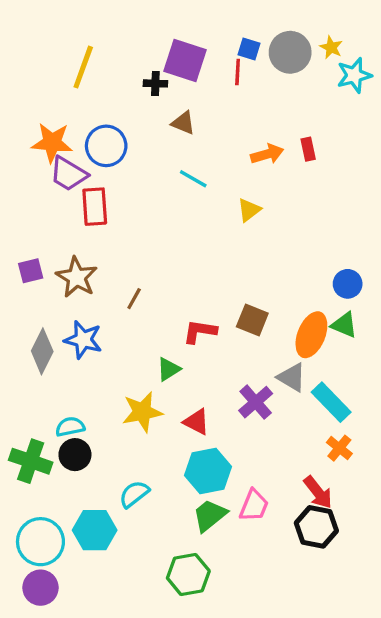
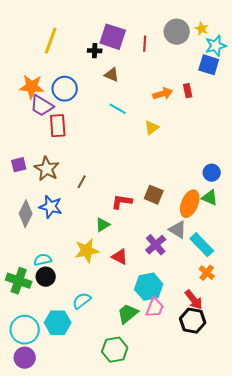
blue square: (249, 49) -> (209, 65), moved, size x1.5
cyan hexagon: (208, 471) -> (149, 287), moved

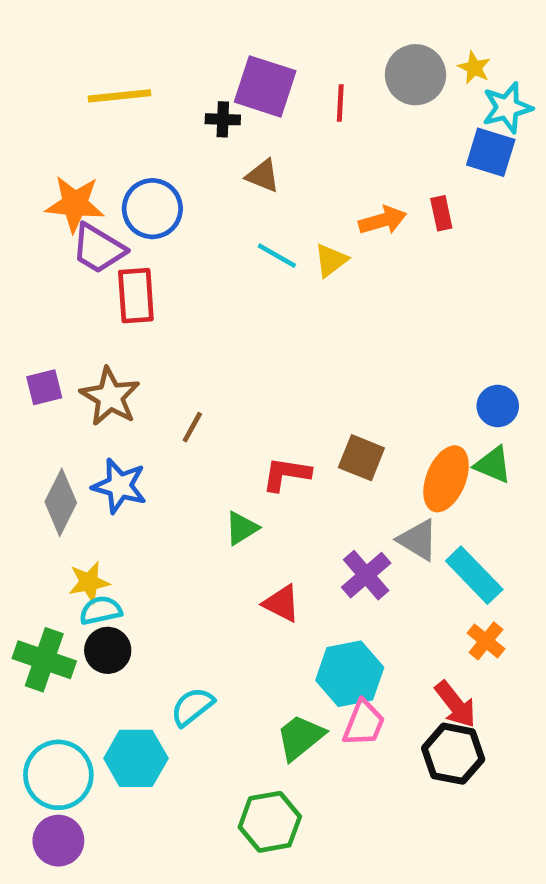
yellow line: (51, 41) -> (119, 96), turned 64
yellow triangle: (152, 128) -> (331, 260), moved
yellow star: (87, 251) -> (89, 582), moved, size x0.7

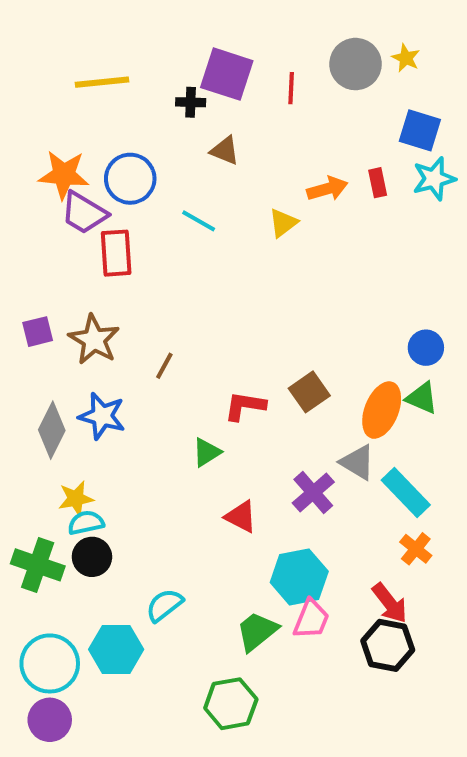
cyan star: (507, 108) -> (434, 179), moved
cyan line: (277, 256) -> (199, 221), moved
brown square: (361, 458) -> (309, 392), turned 33

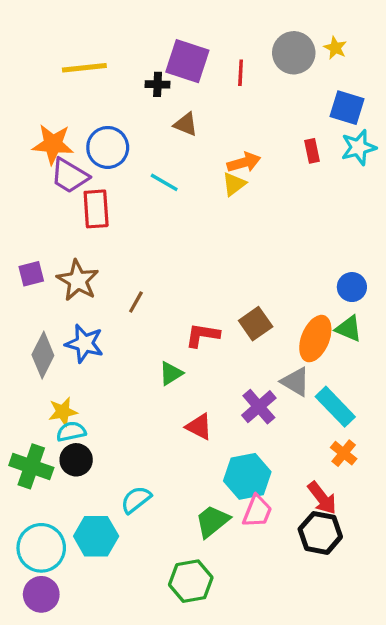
orange arrow: (327, 189) -> (244, 162), moved

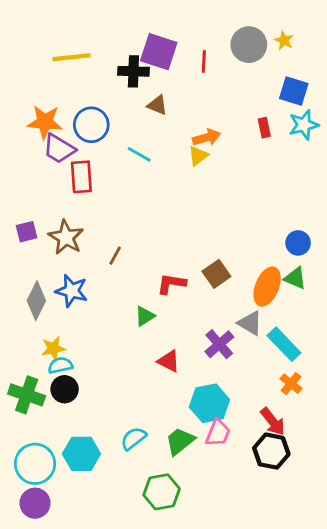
black cross: (158, 84) -> (133, 71), size x1.5
cyan semicircle: (136, 500) -> (133, 438), moved

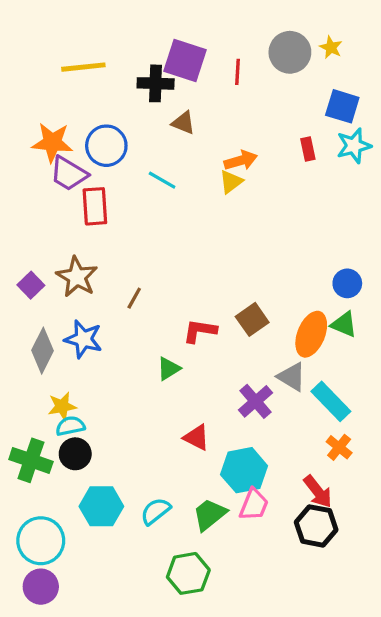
purple square: (27, 232) -> (31, 285), moved, turned -30
red triangle: (169, 361) -> (196, 437), moved
cyan hexagon: (81, 454) -> (101, 506), moved

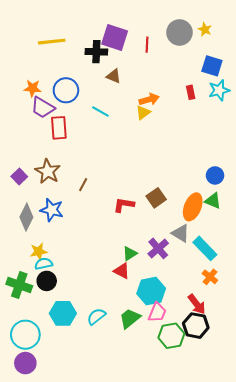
orange star: (52, 142) -> (32, 88), size x0.7
green triangle: (169, 369) -> (130, 254), moved
green hexagon: (188, 573) -> (171, 336), moved

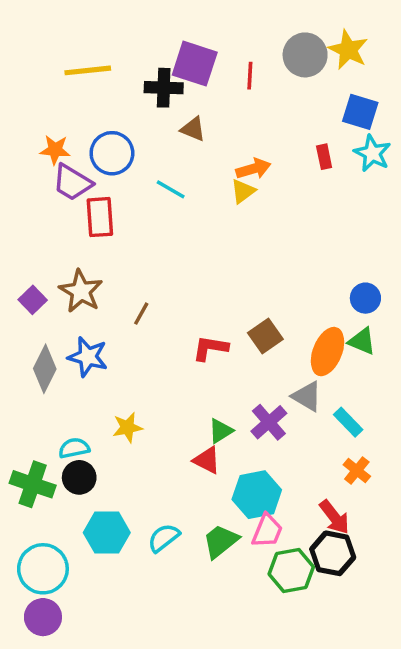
yellow star: (205, 29) -> (348, 50), size x1.6
cyan star: (219, 90) -> (372, 153), turned -30
cyan rectangle: (205, 248) -> (348, 422), size x0.7
yellow star: (39, 252) -> (127, 427), moved

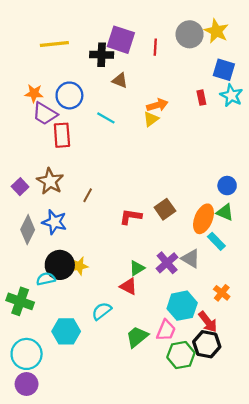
gray triangle: (307, 396) -> (191, 258), moved
cyan rectangle: (348, 422) -> (216, 241), moved
black circle: (79, 477) -> (60, 265), moved, size x1.4
cyan hexagon: (257, 495) -> (182, 306), moved
cyan semicircle: (164, 538) -> (102, 311), moved

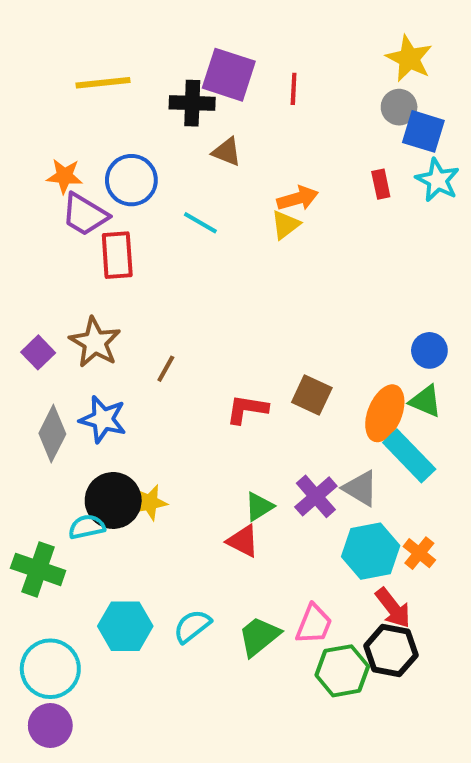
gray circle: (190, 34) -> (399, 107), moved, size x0.7
brown square: (165, 209) -> (312, 395), turned -30
cyan rectangle: (216, 241) -> (409, 456), size x1.5
cyan hexagon: (182, 306) -> (371, 551), moved
cyan semicircle: (102, 311) -> (192, 626), moved

